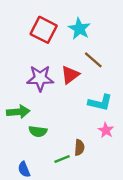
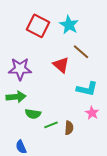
red triangle: (70, 75) -> (61, 65), turned -42
purple star: (40, 78) -> (20, 69), moved
green line: (62, 159) -> (51, 125), moved

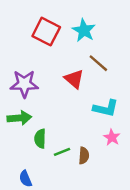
green semicircle: (33, 114) -> (40, 139), turned 84

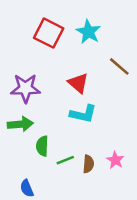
brown line: (98, 63) -> (119, 66), moved
cyan L-shape: (106, 108) -> (83, 114), moved
pink star: (112, 137) -> (115, 160), moved

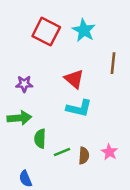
brown line: (119, 66) -> (113, 63), turned 55
purple star: (26, 88) -> (24, 84), size x0.6

